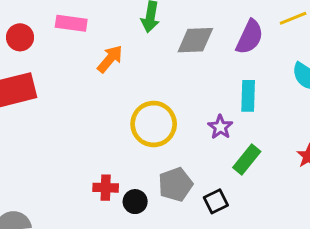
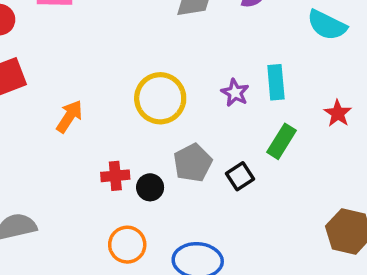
orange arrow: (110, 59) -> (69, 116), moved
cyan rectangle: (248, 96) -> (276, 82), moved
green rectangle: (247, 160) -> (281, 141), moved

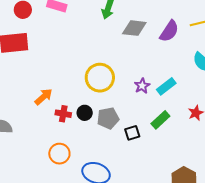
cyan rectangle: (276, 82) -> (166, 86), turned 42
orange arrow: (69, 116) -> (44, 97), moved
black circle: (150, 187) -> (85, 113), moved

